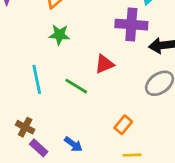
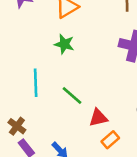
red triangle: (104, 64) -> (98, 118), moved

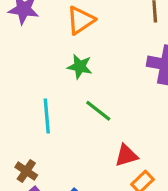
green line: (72, 96) -> (98, 111), moved

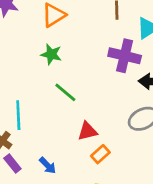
cyan line: (47, 116) -> (18, 115), moved

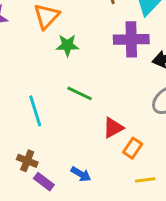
green star: (51, 54) -> (67, 45), moved
cyan line: (18, 115) -> (35, 111), moved

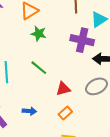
red triangle: (113, 128) -> (63, 89), moved
blue arrow: (81, 174) -> (29, 111), moved, turned -40

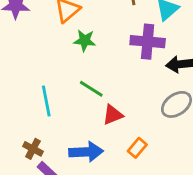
red triangle: (63, 89) -> (113, 115), moved
blue arrow: (29, 111) -> (86, 152), size x1.6

